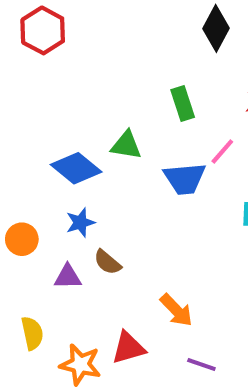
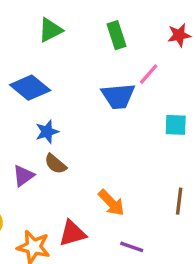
green triangle: (126, 145) -> (50, 30), moved, turned -36
blue star: (80, 223) -> (47, 132), moved
purple triangle: (68, 277) -> (23, 176), turned -35

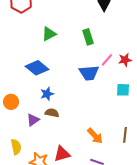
red star: (179, 35) -> (125, 60), moved
brown semicircle: (55, 164) -> (52, 113), turned 152
orange arrow: (111, 203) -> (95, 136), moved

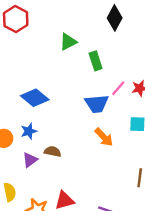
green triangle: (49, 34) -> (68, 42), moved
blue star: (47, 94) -> (29, 131), moved
orange arrow: (95, 136) -> (104, 137), moved

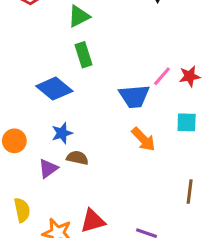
green triangle: (68, 42) -> (79, 16), moved
green rectangle: (96, 61) -> (84, 55), moved
blue star: (29, 131) -> (62, 133), moved

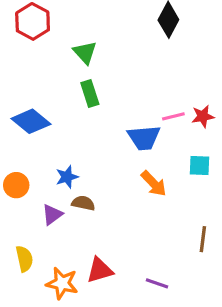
green triangle: (79, 16) -> (85, 53), turned -45
pink line: (162, 76) -> (173, 116), turned 35
blue diamond: (54, 89) -> (31, 121), moved

